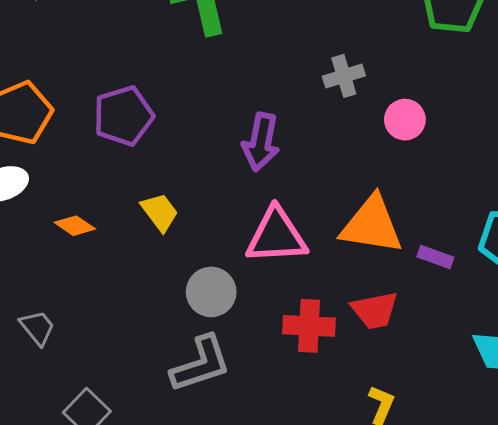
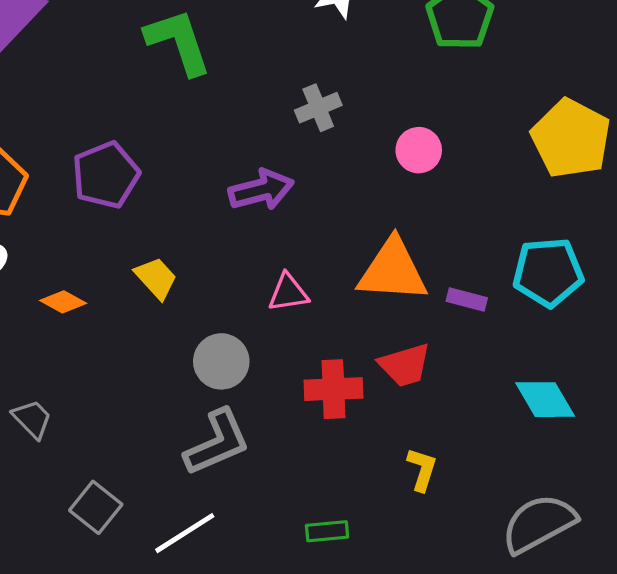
gray cross: (344, 76) -> (318, 108), moved
purple arrow: (261, 142) -> (261, 190), turned -110
pink triangle: (277, 236) -> (288, 293), size x0.6

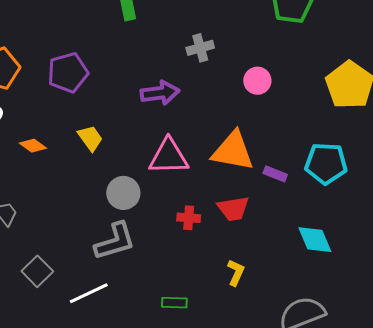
pink triangle: (288, 293) -> (169, 157), size x1.6
red cross: (333, 389) -> (189, 218), size x0.7

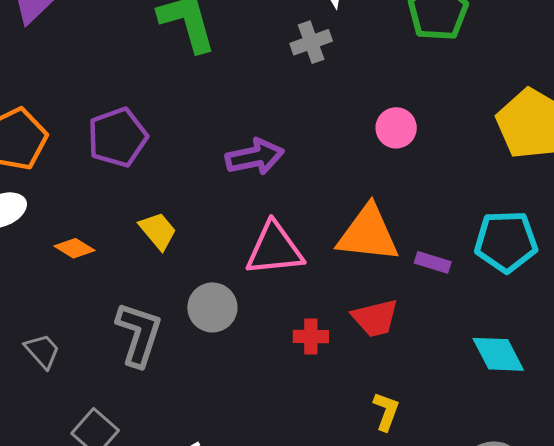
gray cross: (200, 48) -> (311, 42), moved
gray L-shape: (115, 241) -> (139, 334), moved, turned -51

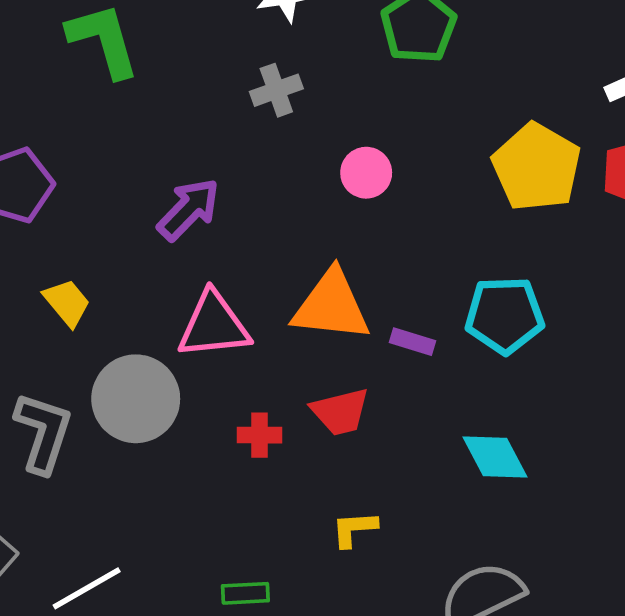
gray cross: (311, 42) -> (276, 90), moved
purple arrow: (255, 157) -> (189, 209), turned -34
gray circle: (212, 307) -> (136, 399), size x1.4
yellow L-shape: (386, 411) -> (354, 529), turned -114

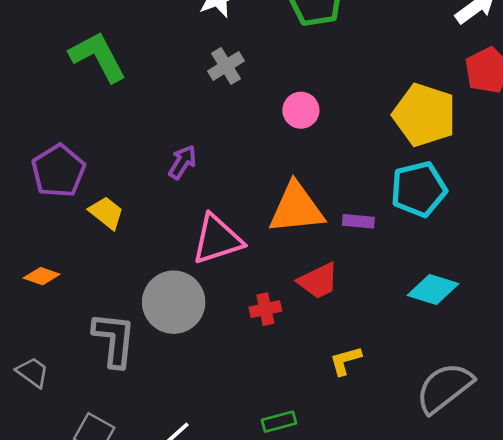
yellow pentagon: (537, 167) -> (424, 115), moved
purple arrow: (189, 209) -> (182, 162), size x0.7
yellow trapezoid: (67, 303) -> (106, 213), moved
cyan diamond: (495, 457) -> (433, 290), turned -33

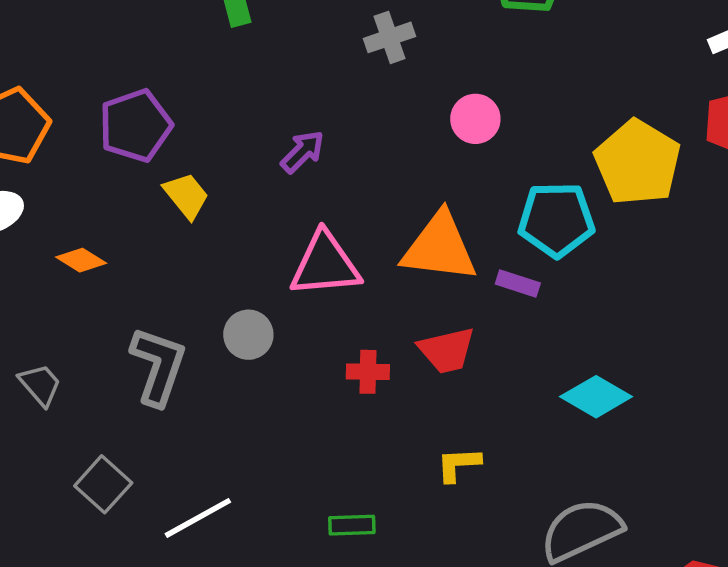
cyan pentagon: (419, 189) -> (556, 220), moved
gray circle: (174, 302) -> (248, 335), size x0.6

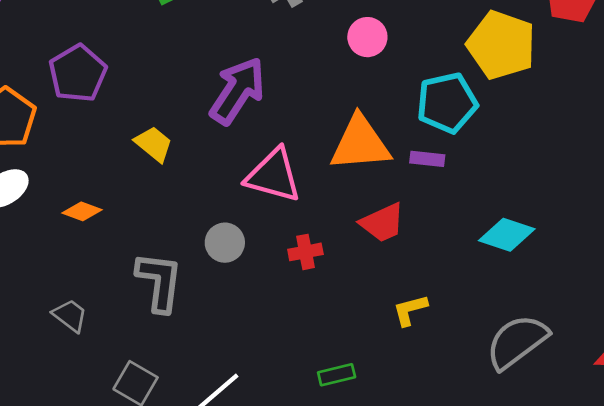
purple pentagon: (135, 126) -> (78, 73), moved
purple arrow: (302, 152) -> (237, 91), size x1.8
pink triangle: (325, 265) -> (273, 175), turned 32
red cross: (368, 372) -> (305, 252), moved

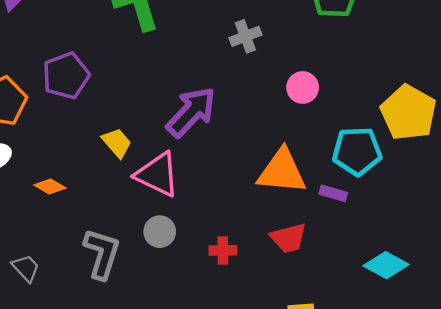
pink triangle: (273, 175) -> (157, 175), moved

